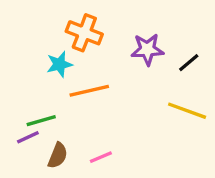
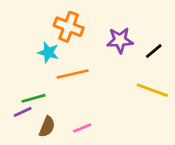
cyan star: (59, 64) -> (48, 52), turned 30

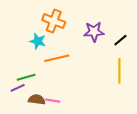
yellow line: (152, 90) -> (119, 71), turned 70
brown semicircle: (47, 127) -> (37, 100), turned -105
pink line: (82, 128) -> (53, 101), moved, turned 32

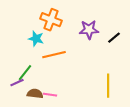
yellow line: (119, 71) -> (108, 86), moved
green line: (26, 77) -> (25, 73), turned -36

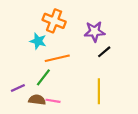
black line: (114, 38) -> (104, 52), moved
green line: (25, 73) -> (43, 77), moved
yellow line: (108, 86) -> (99, 91), moved

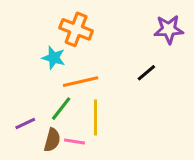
purple star: (95, 32) -> (169, 29), moved
yellow line: (99, 91) -> (96, 118), moved
brown semicircle: (37, 100) -> (52, 140), turned 98

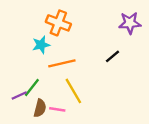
cyan star: (54, 58) -> (41, 45), turned -30
green line: (61, 109) -> (32, 87), moved
yellow line: (96, 118) -> (73, 91), turned -30

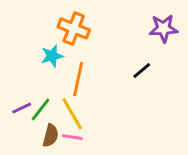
orange line: (62, 63) -> (78, 79), turned -65
yellow line: (73, 91) -> (72, 114), moved
purple line: (19, 96) -> (22, 108), moved

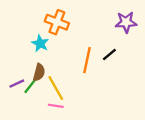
cyan star: (52, 56) -> (40, 43), turned -30
orange line: (78, 79) -> (87, 60), moved
brown semicircle: (51, 136) -> (39, 72), moved

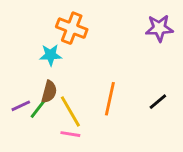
cyan star: (40, 43) -> (51, 55), turned -30
black line: (109, 55) -> (158, 102), moved
orange line: (87, 60) -> (110, 99), moved

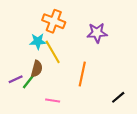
purple star: (159, 28) -> (97, 33), moved
black line: (158, 102) -> (118, 97), moved
yellow line: (70, 111) -> (53, 52), moved

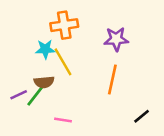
orange cross: (54, 21) -> (64, 25), turned -30
brown semicircle: (37, 69) -> (44, 82), turned 70
orange line: (82, 74) -> (112, 80), moved

